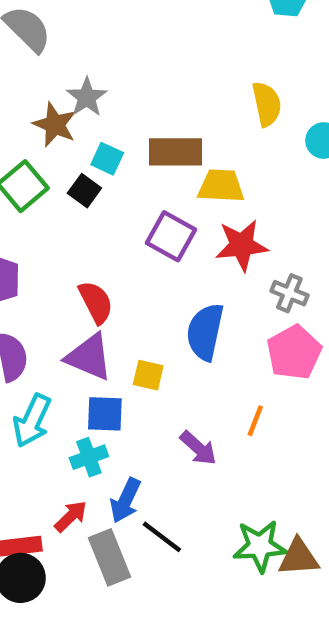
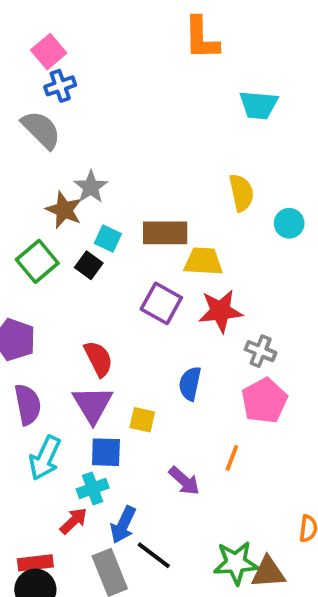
blue semicircle: (205, 332) -> (190, 384), size x0.7
purple triangle: (89, 357) -> (93, 405), turned 36
red arrow: (71, 516) -> (74, 521), moved

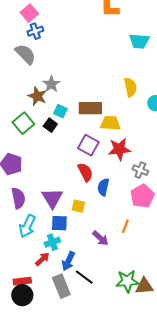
red semicircle: (98, 359) -> (85, 172), moved

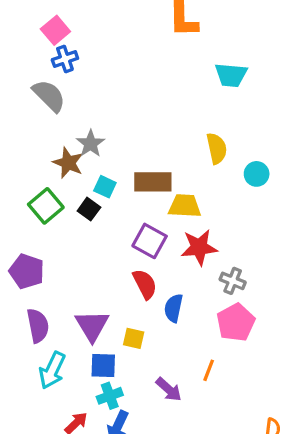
cyan cross: (52, 242) -> (110, 396), moved

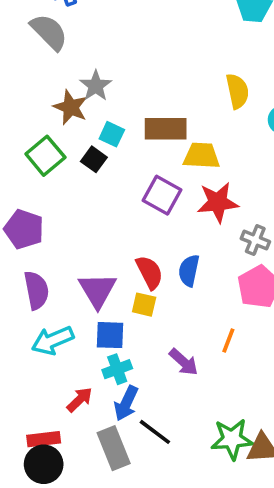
red semicircle: (145, 284) -> (149, 272), moved
cyan arrow: (52, 370) -> (53, 340), turned 42

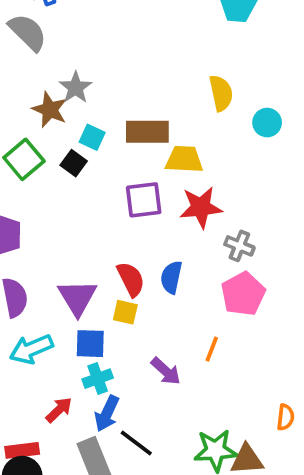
purple square: (162, 195) -> (144, 200), turned -36

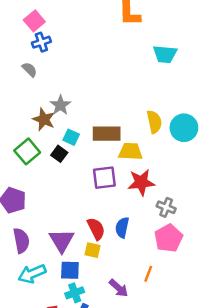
gray semicircle: (28, 32) -> (30, 70), size x0.6
yellow semicircle: (221, 93) -> (154, 122), moved
cyan circle: (267, 123) -> (184, 128), size x1.5

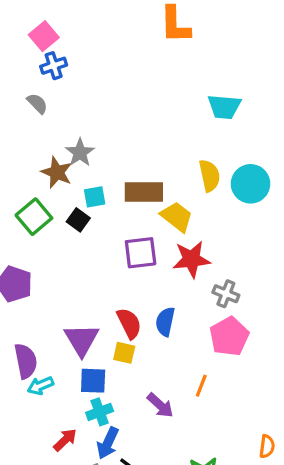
cyan trapezoid: (165, 54) -> (224, 107), moved
cyan square: (71, 137) -> (95, 197), turned -35
yellow trapezoid: (131, 151) -> (177, 217), turned 35
purple semicircle: (21, 241) -> (26, 361), moved
cyan arrow: (32, 274) -> (40, 386), size x0.7

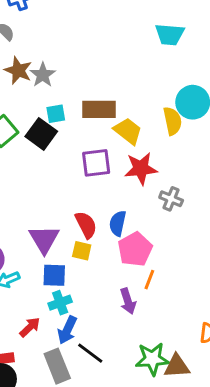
brown star: (57, 172) -> (18, 70), moved
yellow semicircle: (210, 176) -> (173, 121), moved
black square: (78, 220) -> (41, 134), size x1.5
pink pentagon: (229, 336) -> (135, 249), moved
purple arrow: (160, 405) -> (128, 301), moved, turned 30

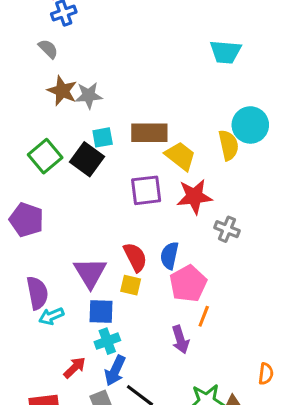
gray star: (43, 75) -> (89, 95), turned 30

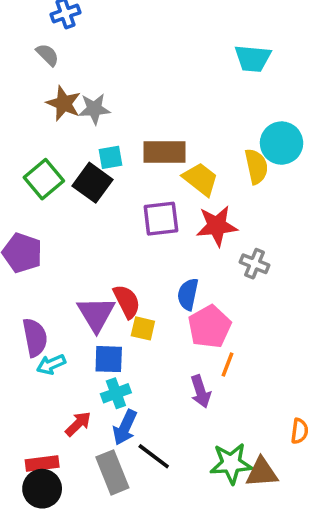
red semicircle: (135, 257) -> (127, 301), moved

